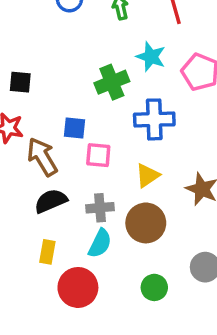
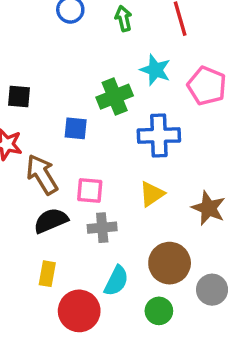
blue square: (75, 128) -> (76, 128), moved
pink square: (98, 155) -> (90, 190), moved
brown circle: (146, 223) -> (170, 263), moved
cyan semicircle: (100, 243) -> (116, 281), moved

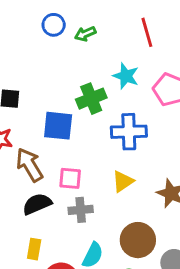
green arrow: (123, 19) -> (85, 34), moved, turned -100
blue square: (76, 128) -> (58, 126), size x1.5

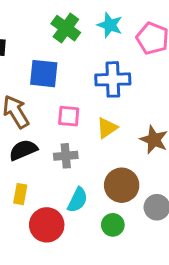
green cross: (91, 99) -> (66, 28), moved, turned -32
pink square: (70, 178) -> (69, 116), moved

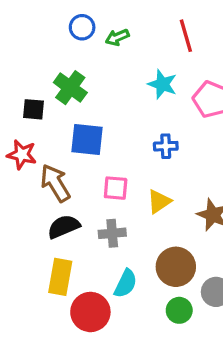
green cross: (66, 28) -> (70, 88), moved
blue cross: (113, 79) -> (166, 146), size x0.6
yellow rectangle: (20, 194) -> (60, 277), size x1.5
green circle: (113, 225) -> (179, 310), moved

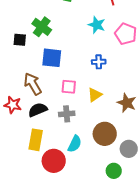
red star: (22, 155) -> (13, 105), moved
green circle: (179, 310) -> (114, 171), moved

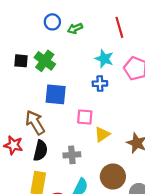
black square: (20, 40) -> (21, 61), moved
blue cross: (99, 62) -> (100, 84), moved
pink square: (69, 87) -> (85, 117), moved
black semicircle: (38, 110) -> (40, 151), turned 126

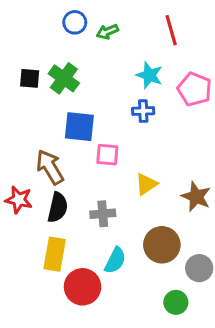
pink square: (85, 117) -> (107, 155), moved

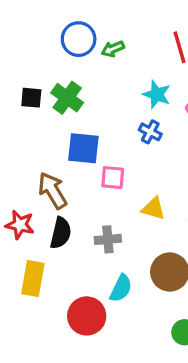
blue circle: (75, 22) -> (79, 39), size x1.4
blue cross: (143, 111) -> (150, 132), turned 30
yellow triangle: (146, 184) -> (153, 208), turned 50
yellow rectangle: (55, 254) -> (33, 279), moved

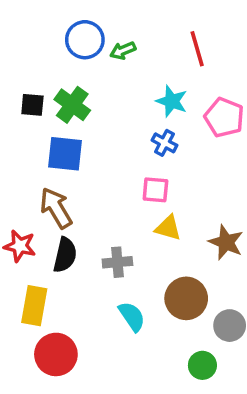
blue square: (83, 148) -> (65, 154), moved
pink square: (113, 178) -> (155, 190), moved
cyan semicircle: (121, 288) -> (132, 316), turned -60
red circle: (87, 316) -> (56, 354), moved

